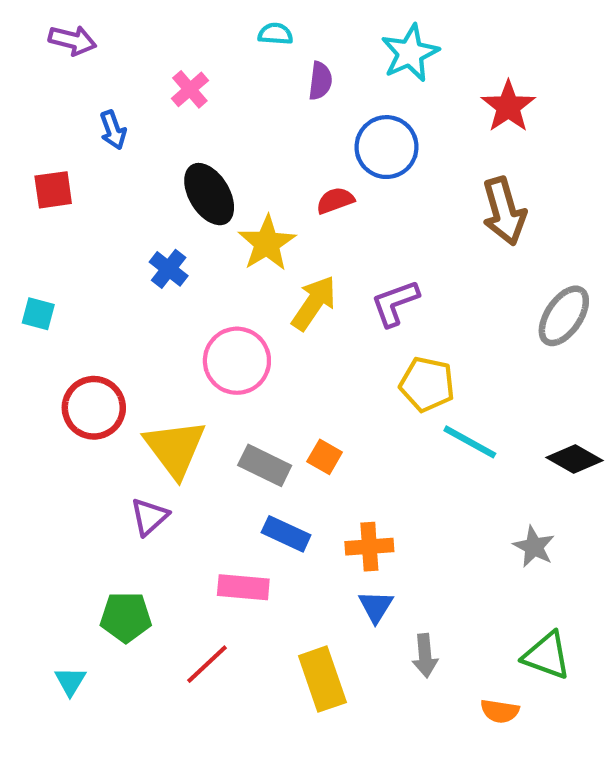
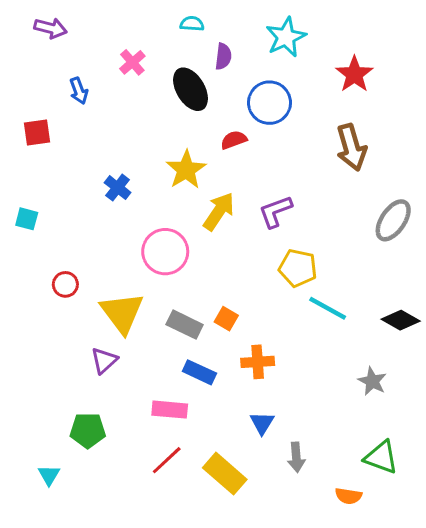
black ellipse: (209, 194) -> (191, 89), moved
red circle: (94, 408) -> (65, 284), size x0.6
orange cross: (369, 547) -> (258, 362), moved
red line: (207, 664) -> (167, 460), moved
yellow rectangle: (322, 679) -> (225, 474), turned -30

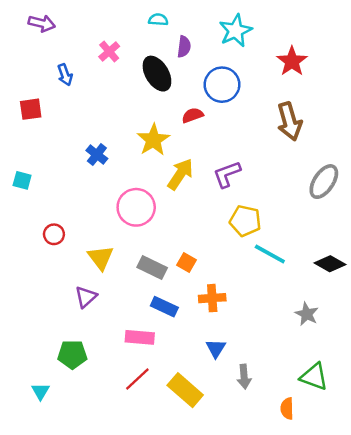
yellow triangle: (122, 313) -> (101, 258), size x0.7
orange semicircle: (348, 496) -> (287, 408), turned 80

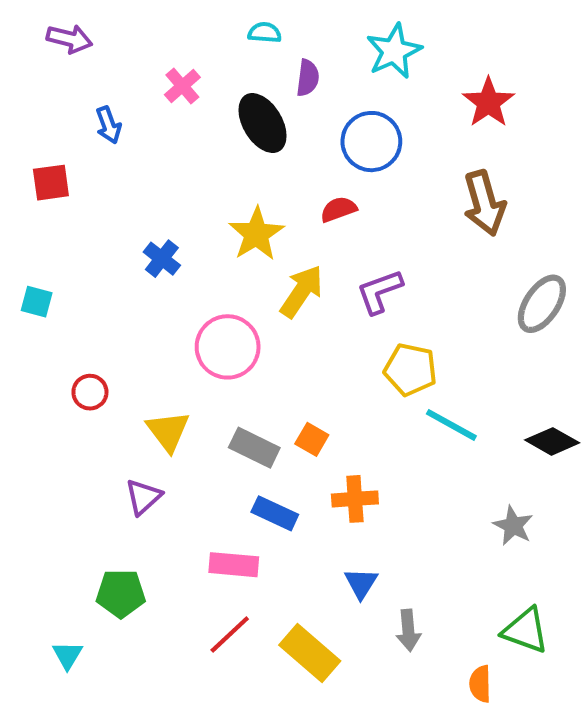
red semicircle: (193, 115) -> (339, 209), moved

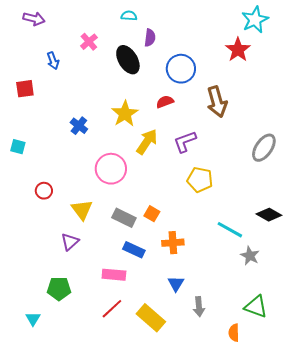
cyan star: (394, 51) -> (255, 20), moved
brown arrow: (484, 203) -> (217, 102), moved
cyan line: (451, 425) -> (230, 230), moved

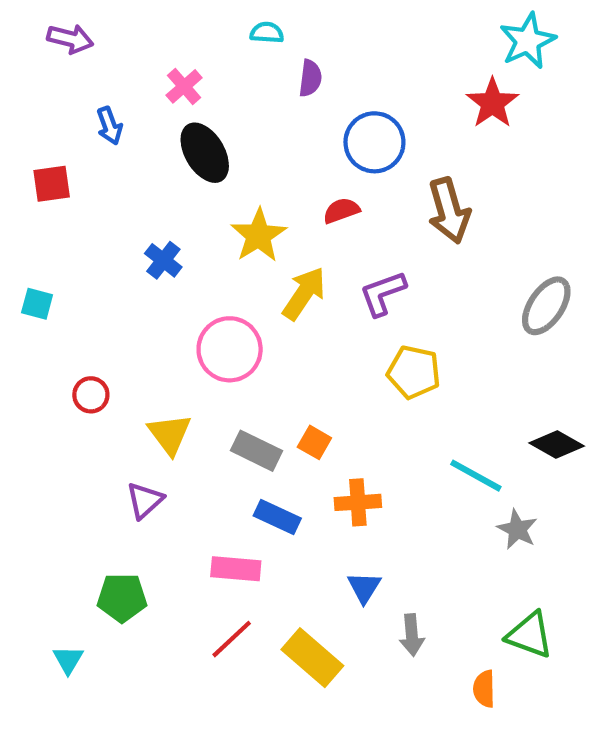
black ellipse: (128, 60) -> (205, 153), moved

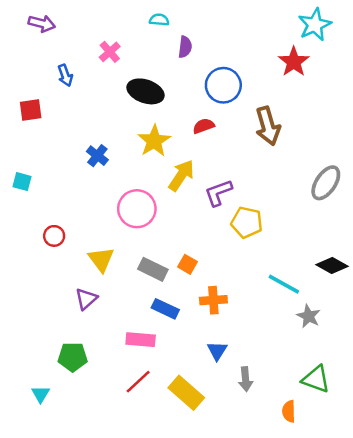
black ellipse: (205, 153) -> (146, 91), moved, turned -40
purple L-shape: (383, 293) -> (218, 193), moved

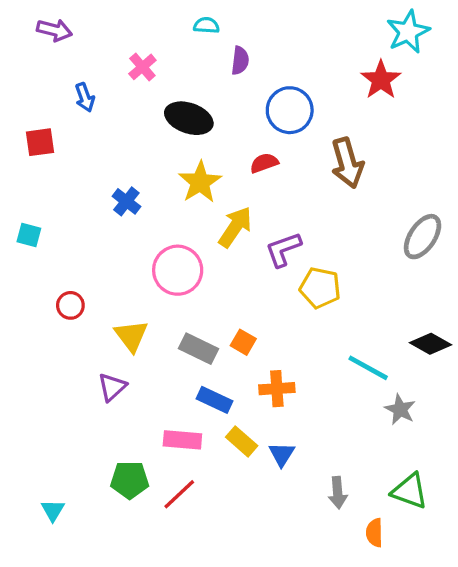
green pentagon: (73, 357) -> (130, 480), moved
gray arrow: (246, 379) -> (338, 493), moved
yellow rectangle: (186, 393) -> (242, 441), moved, size x0.7

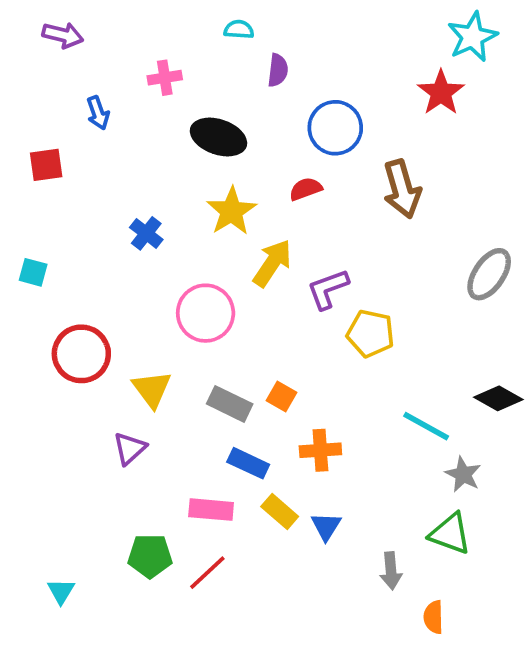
pink cross: (142, 67) -> (165, 78), turned 32
red circle: (70, 305) -> (81, 354), size x1.8
green triangle: (410, 491) -> (450, 534), moved

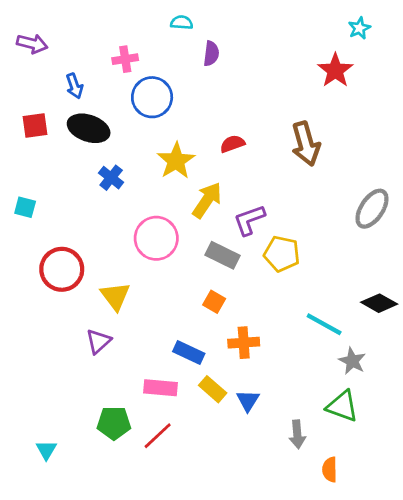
purple arrow: (63, 35) -> (32, 44), moved
cyan star: (472, 37) -> (359, 28), size x0.6
blue circle: (335, 128) -> (152, 97), moved
black ellipse: (218, 137) -> (89, 128), moved
gray rectangle: (230, 404) -> (223, 255), moved

